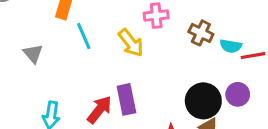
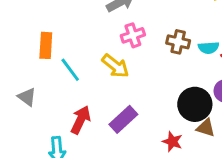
purple rectangle: (126, 99) -> (123, 119), turned 72
red arrow: (99, 110) -> (81, 120), moved

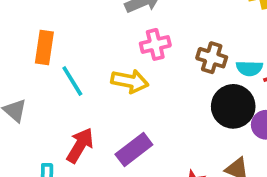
yellow arrow: (115, 66) -> (130, 81), turned -32
black circle: (195, 104) -> (233, 106), moved

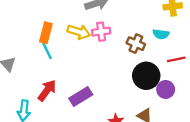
orange rectangle: (44, 48) -> (46, 33), moved
cyan semicircle: (249, 68) -> (161, 34), moved
yellow arrow: (130, 81) -> (79, 32), moved

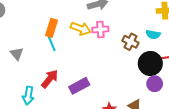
black circle: (146, 76) -> (150, 63), moved

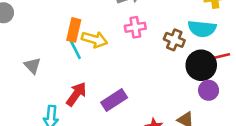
yellow arrow: (81, 29) -> (95, 39), moved
cyan semicircle: (153, 35) -> (202, 29), size x1.5

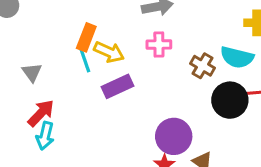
purple circle: (209, 90) -> (174, 136), moved, size x1.5
red arrow: (76, 94) -> (41, 113), moved
purple rectangle: (114, 100) -> (118, 86), moved

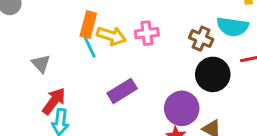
pink cross: (159, 44) -> (147, 33), moved
purple rectangle: (118, 86) -> (122, 91), moved
black circle: (230, 100) -> (213, 74), moved

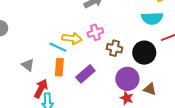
orange rectangle: (88, 25) -> (59, 67), moved
brown cross: (201, 39) -> (114, 48), moved
cyan line: (89, 45) -> (58, 47), turned -30

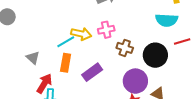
cyan line: (58, 47) -> (66, 42), turned -60

